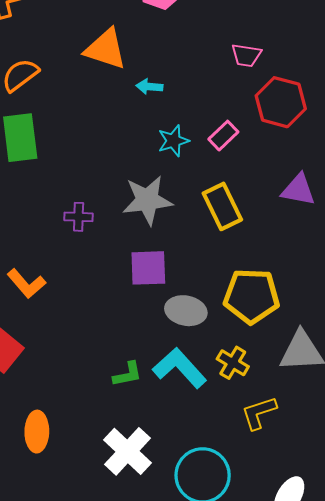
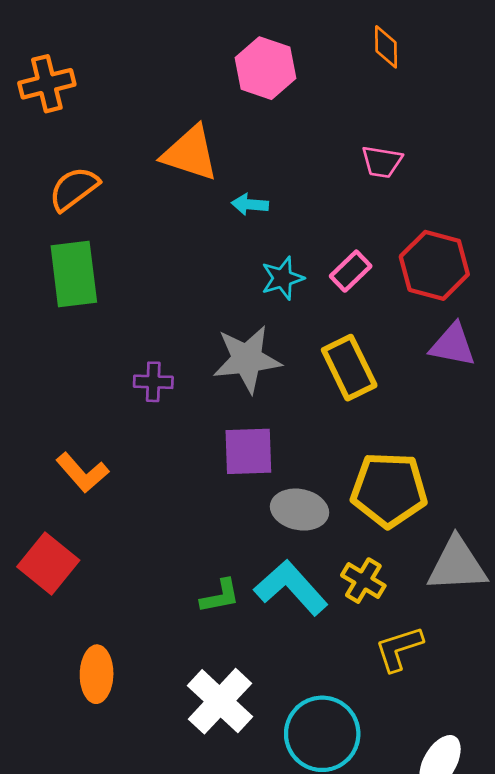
red hexagon: (281, 102) -> (434, 265), moved

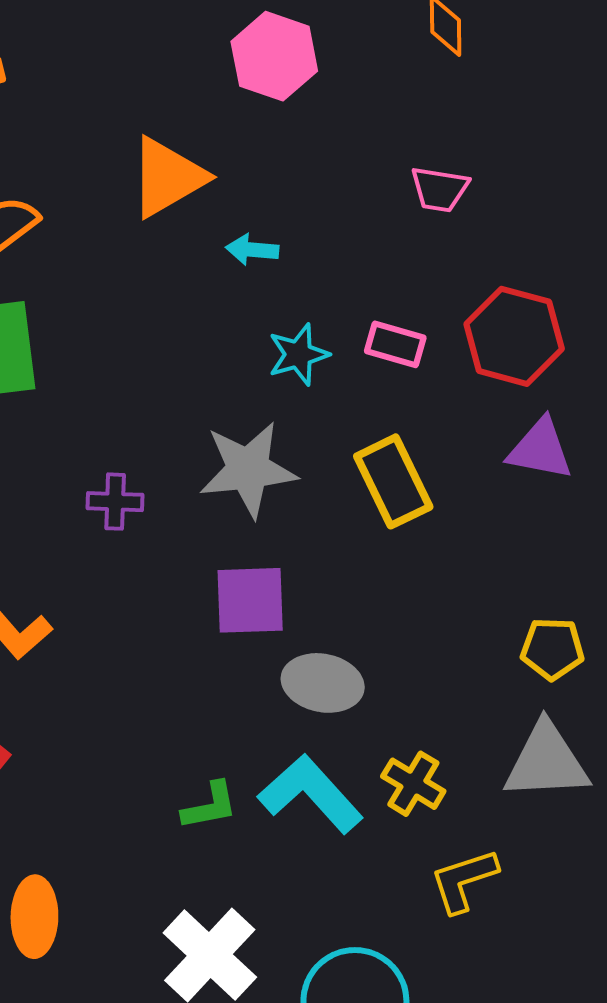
orange triangle: (190, 153) -> (167, 177), turned -48
pink rectangle: (351, 271) -> (395, 344), turned 60
yellow pentagon: (389, 490) -> (552, 649), moved, size x0.6

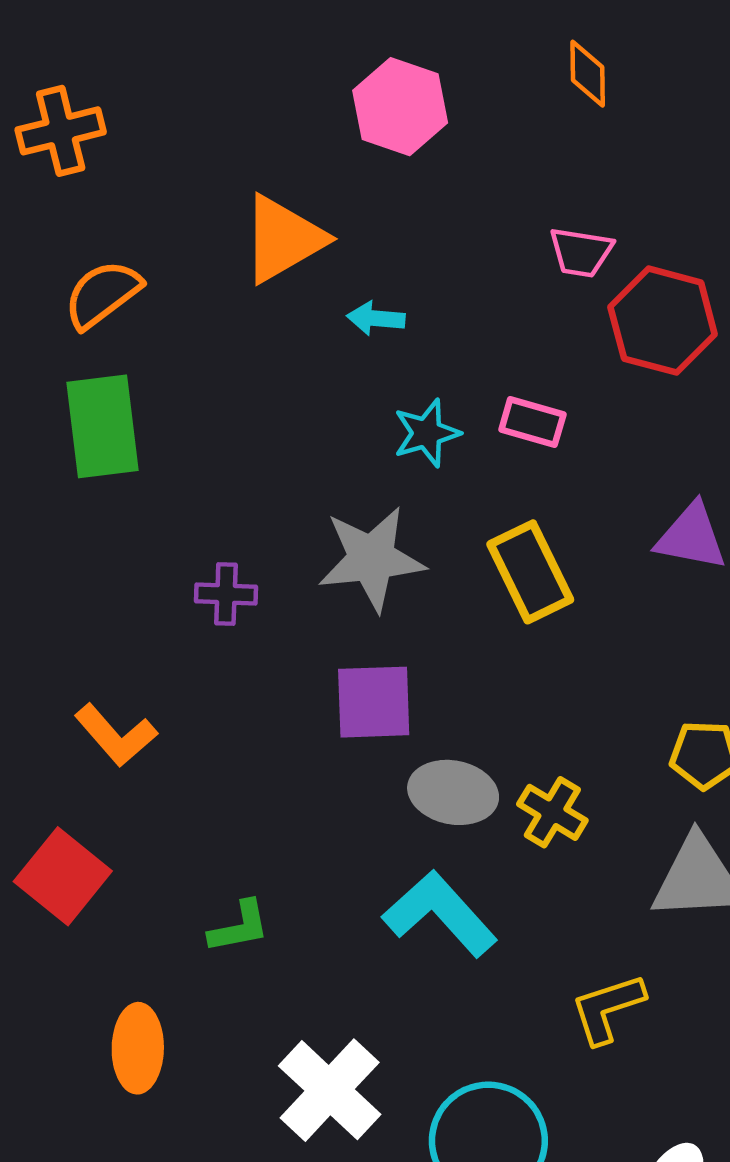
red hexagon: (514, 336) -> (663, 321), moved
yellow cross: (413, 784) -> (552, 812), moved
green L-shape: (210, 806) -> (239, 927), moved

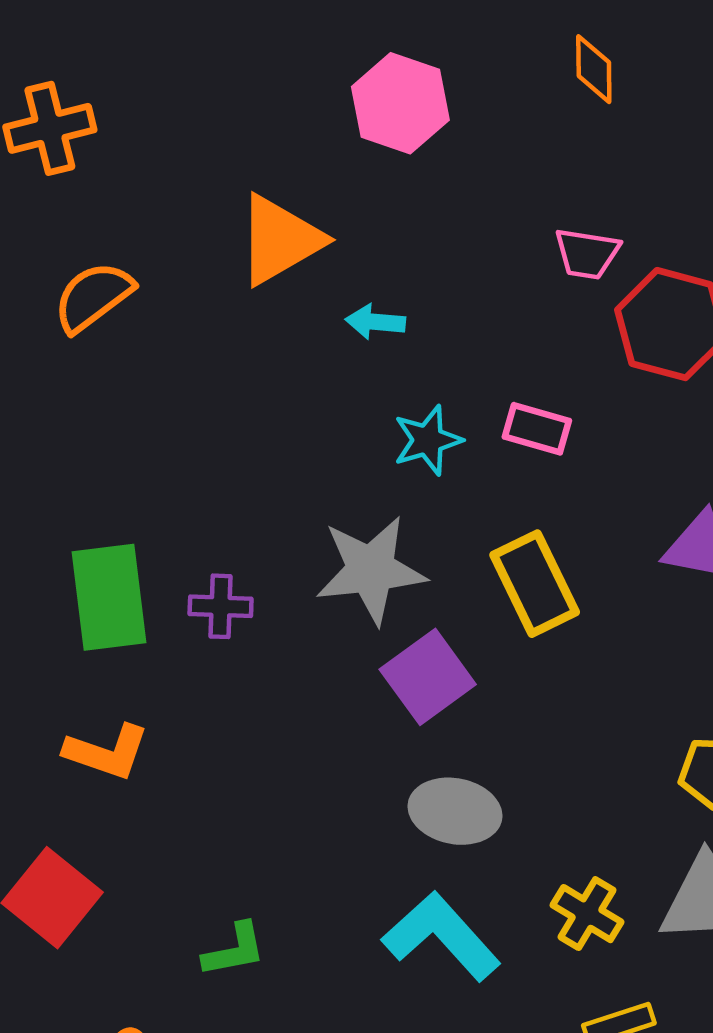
green rectangle: (102, 426) -> (109, 597), moved
purple square: (374, 702) -> (428, 677), moved, turned -34
orange L-shape: (116, 735) -> (107, 752), turned -30
yellow cross: (552, 812) -> (587, 914), moved

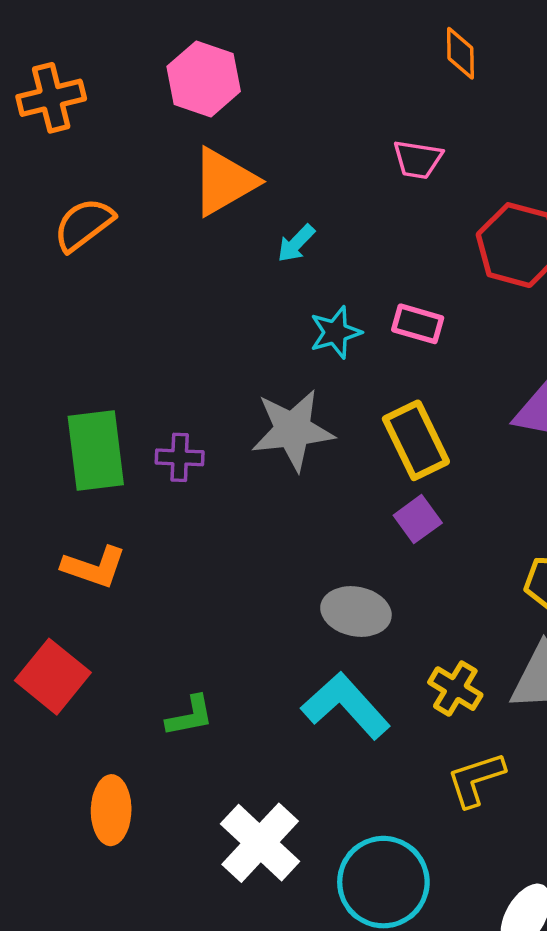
pink hexagon: (400, 103) -> (204, 79), moved
pink trapezoid: (587, 254) -> (418, 159), moved
cyan arrow: (375, 322) -> (296, 243), turned -51
purple square: (428, 677) -> (418, 519), moved, size x0.7

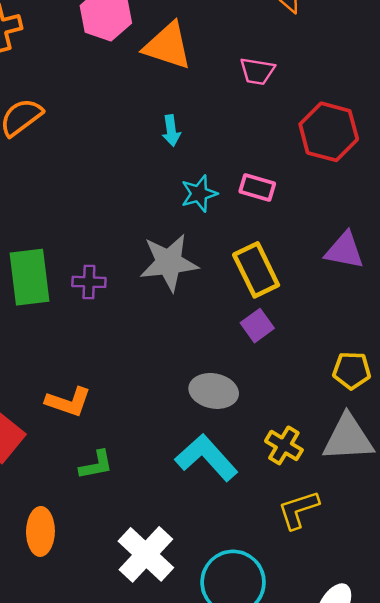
orange triangle: (224, 182) -> (168, 46), moved, turned 48
cyan arrow: (296, 243) -> (171, 131), turned -52
orange L-shape: (94, 567) -> (68, 402), moved

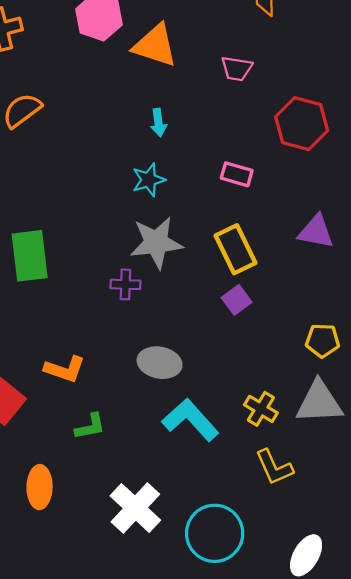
cyan star: (199, 194) -> (149, 180), moved
purple cross: (89, 282) -> (125, 284), moved
gray ellipse: (214, 391) -> (160, 363), moved
yellow L-shape: (298, 510) -> (274, 467), turned -96

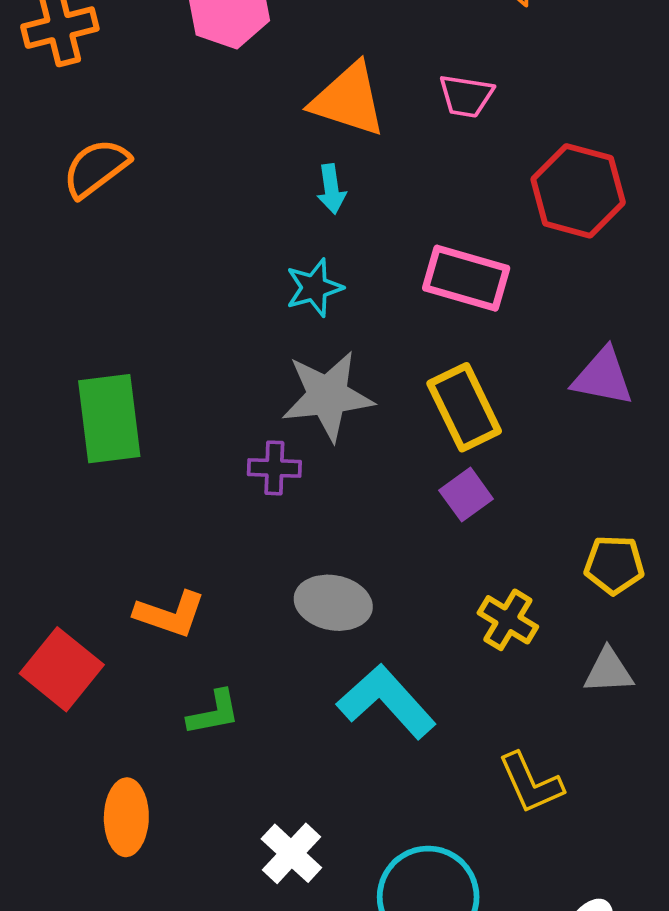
orange triangle: (155, 45) -> (348, 100), moved
pink rectangle: (237, 174) -> (466, 278), size x1.5
gray triangle: (319, 402) -> (608, 671), size x0.6
yellow cross: (261, 409) -> (508, 620), moved
white cross: (135, 508) -> (291, 853), size x0.7

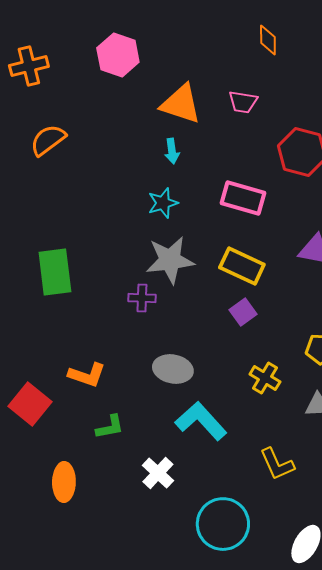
yellow rectangle: (464, 407) -> (242, 266), turned -39
white cross: (291, 853) -> (158, 473), moved

